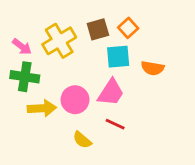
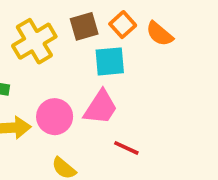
orange semicircle: (153, 68) -> (160, 34), moved, turned 30
red line: (115, 124) -> (126, 148), moved

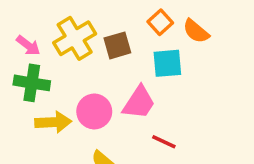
brown square: (84, 26) -> (117, 45), moved
cyan square: (110, 61) -> (167, 63), moved

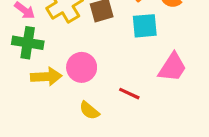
pink trapezoid: (139, 103) -> (172, 67), moved
red line: (164, 142) -> (129, 94), moved

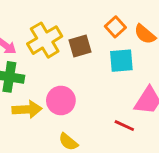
red line: (129, 94) -> (124, 126), moved

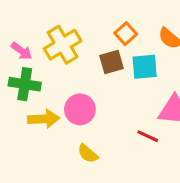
orange square: (115, 27) -> (126, 34), moved
brown square: (80, 46) -> (111, 62), moved

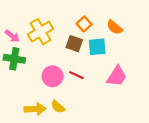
brown square: (111, 62) -> (74, 44), turned 35
yellow arrow: (44, 119) -> (35, 109), moved
red line: (148, 136) -> (76, 75), moved

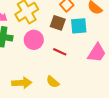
pink circle: (52, 76) -> (34, 40), moved
yellow semicircle: (58, 107) -> (53, 82), moved

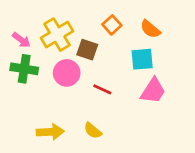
brown square: (58, 23) -> (87, 50), moved
cyan square: (79, 26) -> (142, 59), moved

